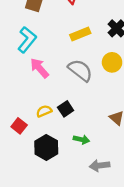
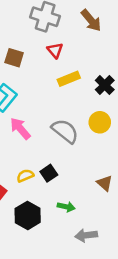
yellow rectangle: (80, 34) -> (69, 79), moved

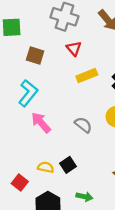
gray semicircle: (65, 131) -> (83, 125), size x0.7
yellow semicircle: (25, 176) -> (46, 167), turned 35

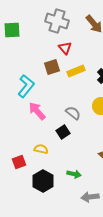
brown square: (35, 56) -> (52, 67), moved, turned -35
black square: (68, 165) -> (63, 132), moved
red square: (20, 182) -> (19, 162), turned 32

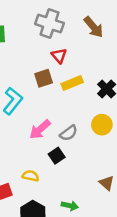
pink arrow: (37, 111) -> (40, 129), moved, turned -90
gray semicircle: (73, 113) -> (69, 133), turned 105

